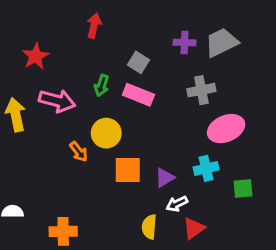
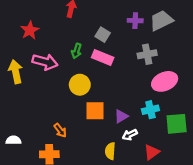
orange arrow: (79, 152) -> (60, 130), moved
green square: (243, 188) -> (177, 124), size x1.5
red triangle: (194, 228) -> (152, 152), moved

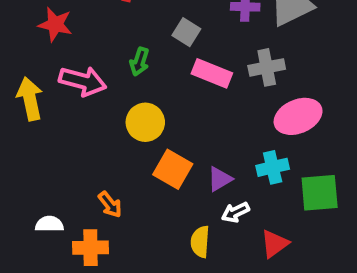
red star: (30, 30) -> (55, 24), turned -30
pink rectangle: (103, 58) -> (212, 73), moved
orange square: (95, 111) -> (173, 169), turned 30
white semicircle: (13, 140) -> (49, 224), moved

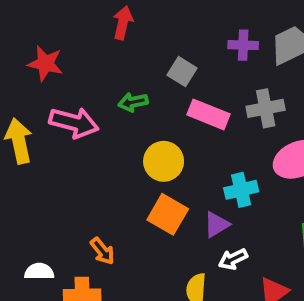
green arrow: (139, 62) -> (133, 102), turned 60
yellow circle: (145, 122) -> (164, 161), moved
cyan cross: (273, 167) -> (241, 190), moved

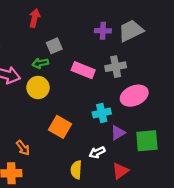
gray square: (182, 72) -> (54, 46), moved, turned 35
yellow circle: (164, 161) -> (38, 88), moved
purple triangle: (217, 225) -> (118, 133), moved

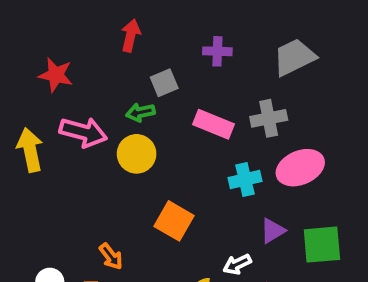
purple cross: (103, 31) -> (217, 51), moved
cyan cross: (102, 113) -> (245, 179), moved

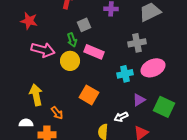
green arrow: (140, 112) -> (72, 40), turned -96
pink rectangle: (213, 124) -> (94, 52), moved
yellow arrow: (30, 150) -> (36, 95), moved
green square: (322, 245) -> (164, 107), turned 30

